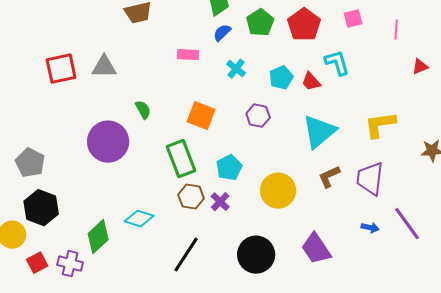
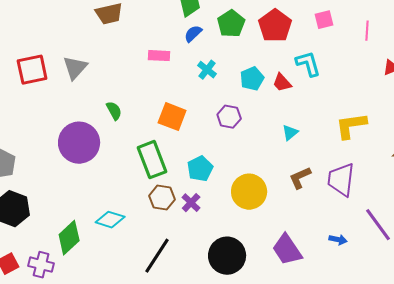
gray triangle: (104, 67) -> (75, 68), turned -48
cyan triangle: (319, 132) -> (290, 133), size x0.5
blue arrow: (370, 228) -> (338, 240), moved

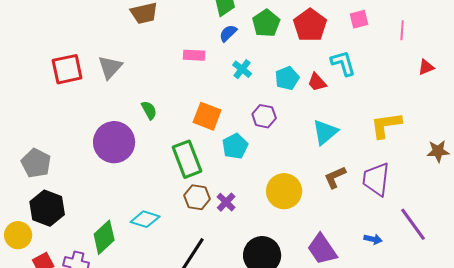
cyan triangle: (290, 133) -> (325, 132), size x1.6
cyan pentagon: (200, 169) -> (235, 146), moved

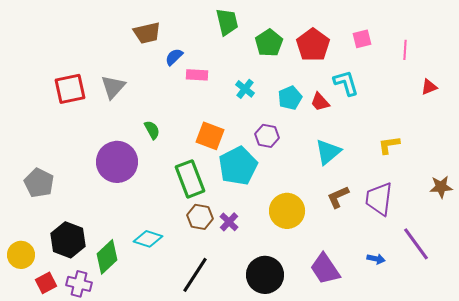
blue semicircle: (228, 33) -> (174, 57), moved
yellow L-shape: (386, 125) -> (389, 145), size x0.7
cyan pentagon: (235, 146) -> (238, 166), size x1.5
brown star: (438, 151) -> (441, 187), moved
black hexagon: (47, 208) -> (68, 240), moved

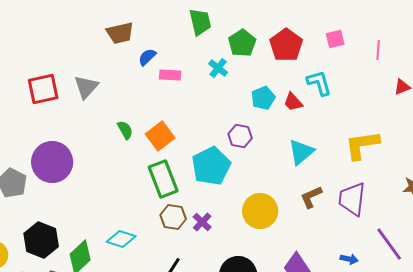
cyan cross: (245, 89) -> (218, 68), moved
orange square: (210, 136) -> (160, 136), moved, turned 32
yellow L-shape: (389, 145) -> (362, 145), size x1.6
purple circle: (117, 162) -> (52, 162), moved

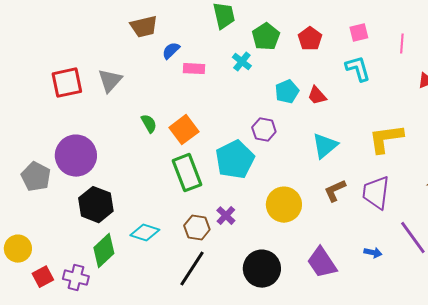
red pentagon: (286, 45) -> (310, 39), size x0.7
cyan L-shape: (319, 83) -> (358, 69), moved
brown hexagon: (173, 217) -> (197, 228), moved
black hexagon: (41, 240) -> (96, 205), moved

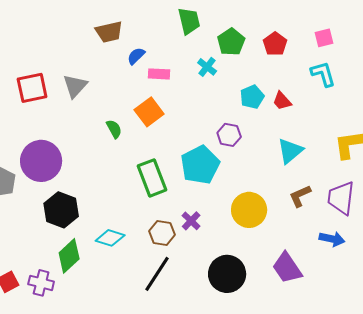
orange square: (184, 130) -> (149, 112), moved
blue arrow: (373, 253) -> (332, 239), moved, size x1.4

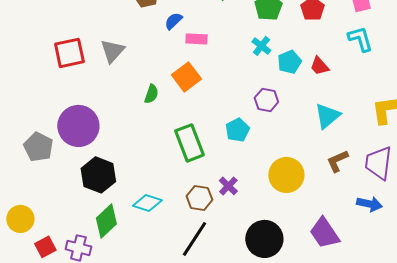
cyan cross: (207, 67) -> (261, 46), moved
green semicircle: (114, 129) -> (151, 94), turned 48
cyan pentagon: (200, 165) -> (237, 130), size x0.6

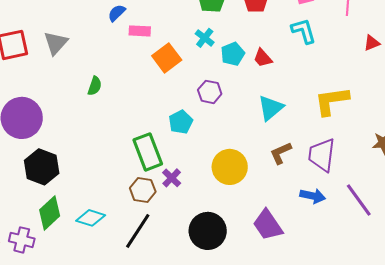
orange square: (186, 77) -> (167, 58), moved
green rectangle: (189, 143) -> (148, 152), moved
cyan diamond: (147, 203) -> (91, 218), moved

